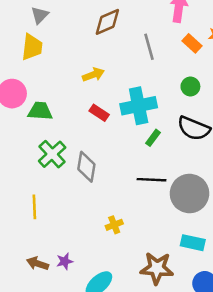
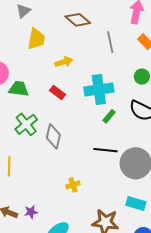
brown diamond: (107, 22) -> (78, 20), turned 60
yellow trapezoid: (32, 47) -> (36, 39), moved
red rectangle: (99, 113) -> (58, 93), moved

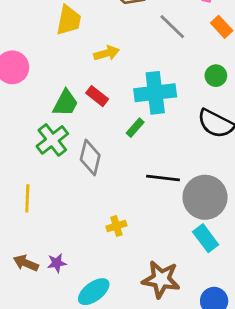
gray line: (110, 42) -> (172, 27), turned -35
green trapezoid: (19, 89) -> (65, 103), moved, turned 110
green rectangle: (109, 116) -> (135, 128), moved
cyan rectangle: (136, 203) -> (206, 238), moved, turned 36

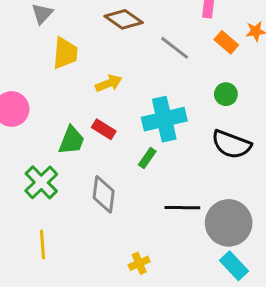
green cross: (52, 140) -> (41, 182), moved

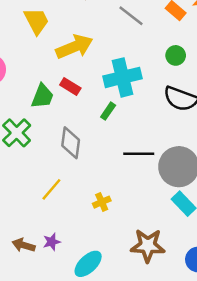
yellow trapezoid: (65, 53) -> (37, 21), turned -32
yellow arrow: (109, 83) -> (74, 47), size x1.6
yellow line: (43, 245) -> (51, 189), moved, turned 45

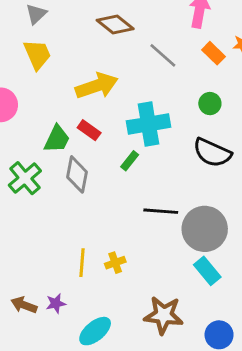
yellow trapezoid: (37, 21) -> (37, 54), moved
gray diamond: (71, 143) -> (77, 174), moved
yellow line: (51, 189) -> (82, 263), moved, turned -40

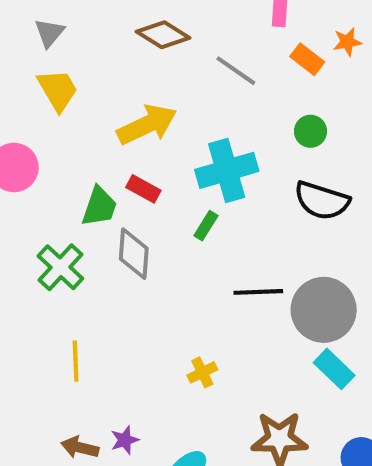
yellow line: (82, 263) -> (76, 361), moved

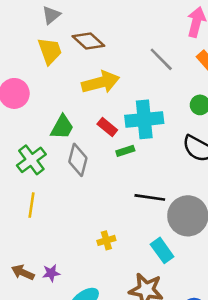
brown diamond: (163, 35) -> (88, 41), moved
red rectangle: (143, 189) -> (107, 127), moved
green rectangle: (206, 226) -> (125, 151), turned 30
yellow line: (76, 361) -> (32, 205), moved
cyan rectangle: (334, 369) -> (162, 250), moved

